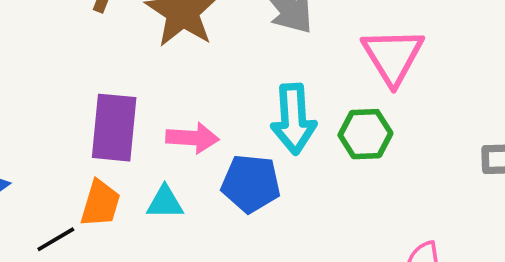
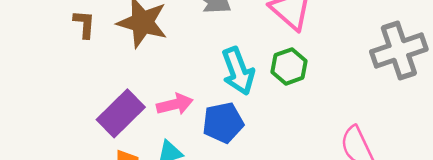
purple rectangle: (114, 128) -> (121, 113), turned 57

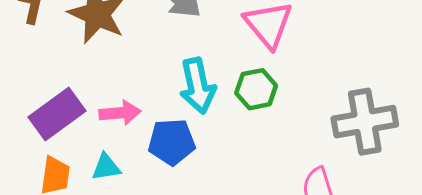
gray cross: (399, 50) -> (365, 122), moved

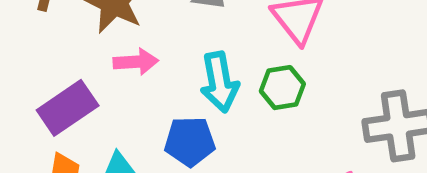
pink arrow: (120, 113) -> (136, 62), moved

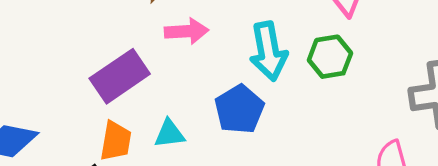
blue pentagon: (190, 141) -> (239, 109), turned -30

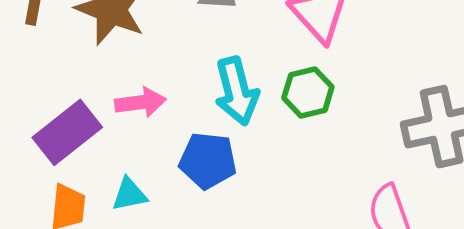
pink arrow: (187, 31) -> (140, 102), moved
blue pentagon: (239, 109) -> (208, 161), turned -30

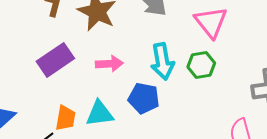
purple rectangle: (67, 132) -> (55, 60), moved
cyan triangle: (129, 194) -> (100, 114), size x1.4

